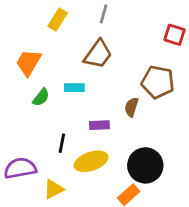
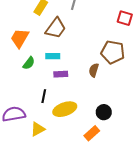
brown trapezoid: (98, 54) -> (56, 28), moved
purple rectangle: (99, 125) -> (61, 74), moved
black circle: (145, 165) -> (104, 112), size x0.6

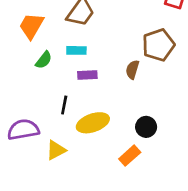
brown pentagon: (113, 52) -> (158, 45), turned -30

